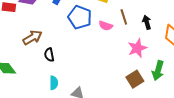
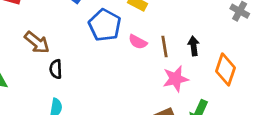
brown line: (124, 17) -> (165, 46), moved
brown arrow: (32, 38) -> (37, 42), turned 60

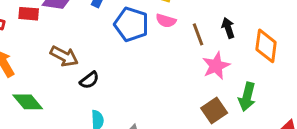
pink semicircle: (138, 42) -> (166, 21), moved
black semicircle: (56, 69) -> (89, 80), turned -114

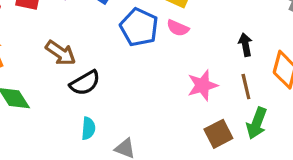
brown line: (198, 34) -> (246, 87), moved
pink star: (216, 66) -> (202, 85), moved
black semicircle: (89, 80) -> (85, 83), size x1.4

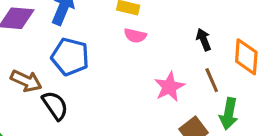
blue pentagon: (139, 27) -> (70, 57), moved
black semicircle: (85, 83) -> (55, 105), turned -84

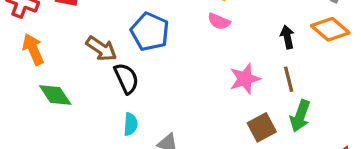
orange diamond: (246, 57) -> (330, 29), moved, turned -63

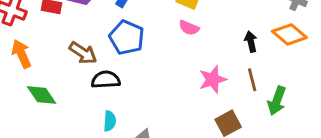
black semicircle: (126, 78) -> (106, 80), turned -68
green arrow: (300, 116) -> (277, 101), moved

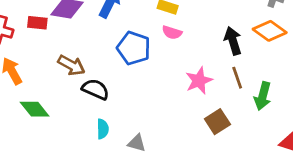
blue pentagon: (127, 37) -> (134, 48), moved
black arrow: (251, 42) -> (233, 41), size x1.4
black semicircle: (106, 80) -> (96, 89), turned 32

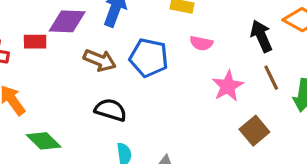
pink semicircle: (172, 32) -> (201, 43), moved
brown arrow: (71, 65) -> (100, 60), moved

